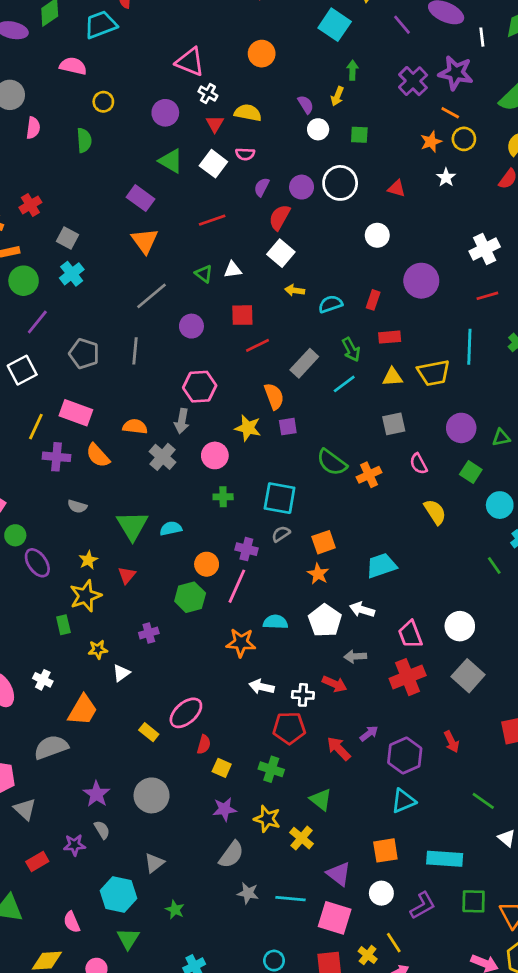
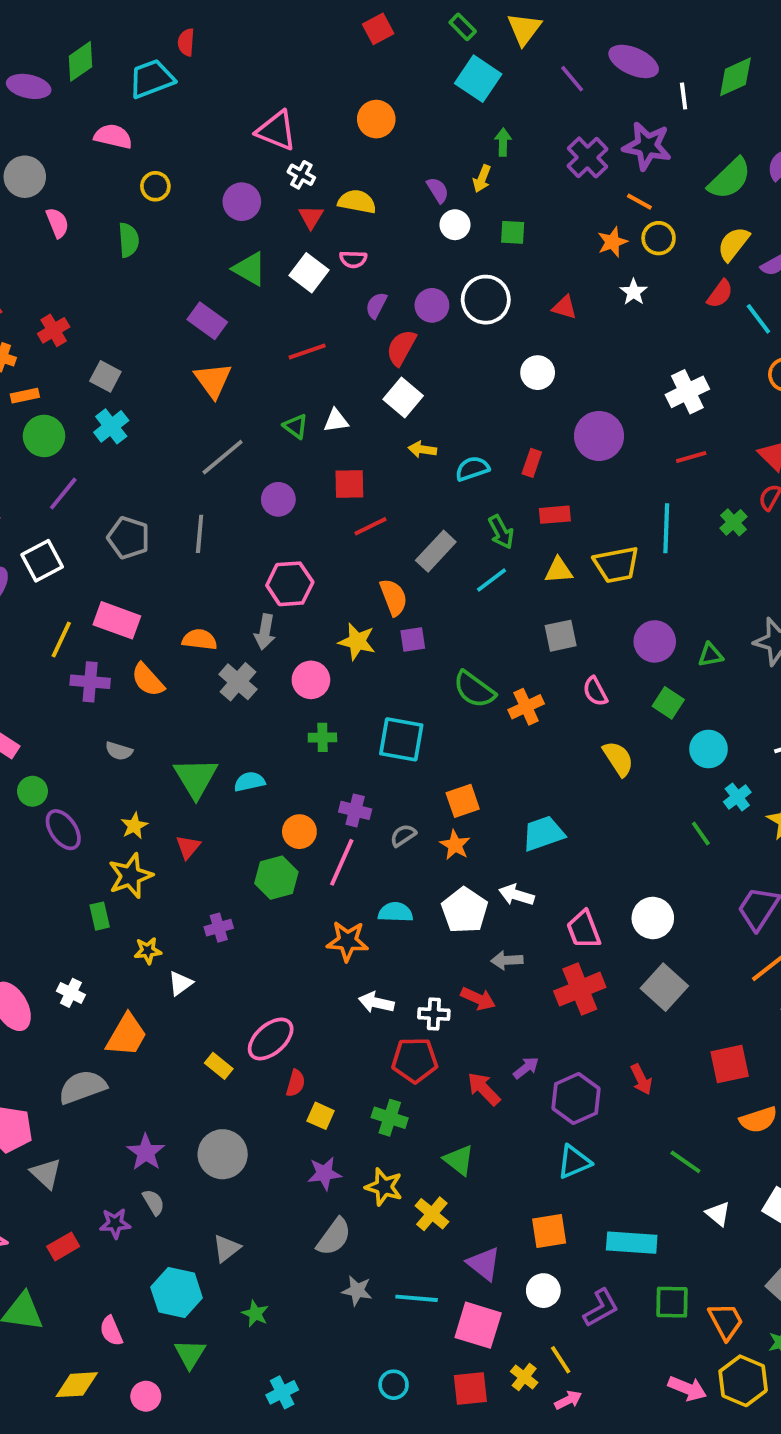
pink semicircle: (33, 128) -> (57, 223), turned -30
gray semicircle: (281, 534) -> (403, 835), moved

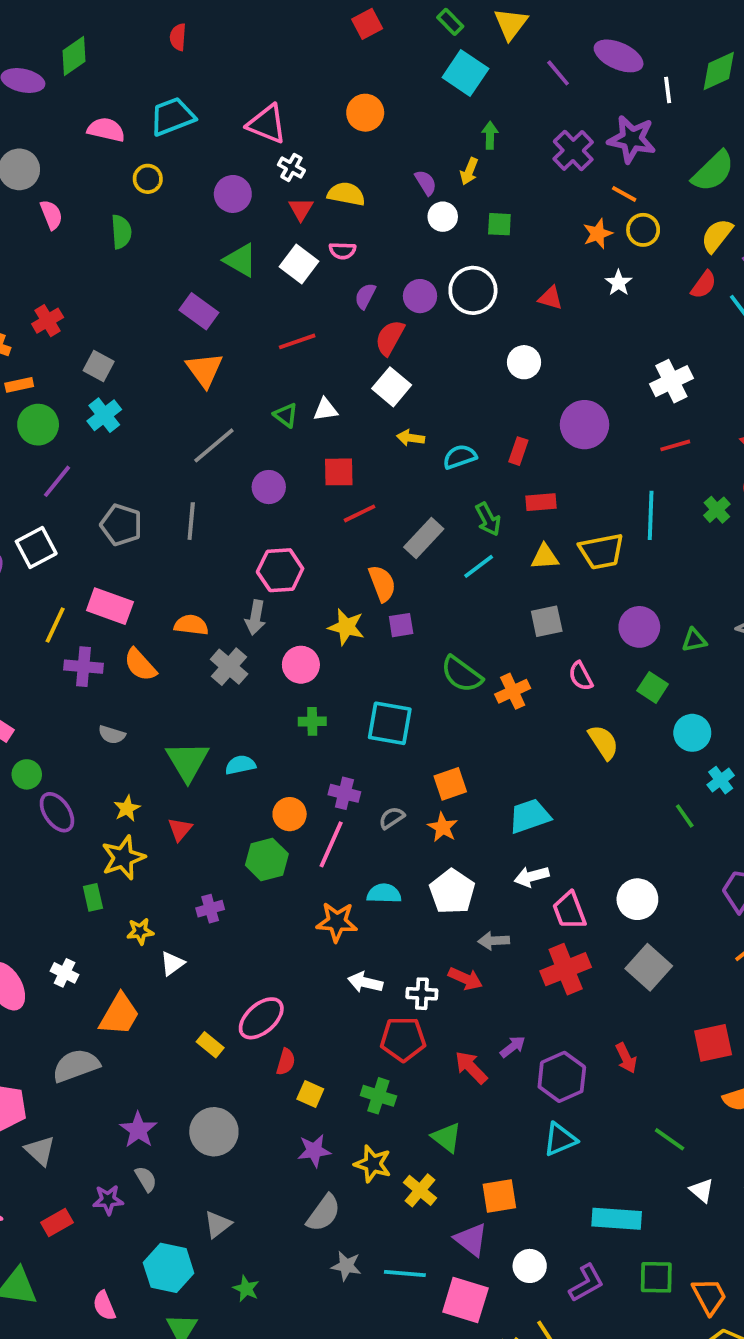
cyan trapezoid: (152, 79) -> (172, 116), moved
white arrow: (516, 895) -> (532, 876), moved, turned -32
orange square: (549, 1231) -> (499, 1196), moved

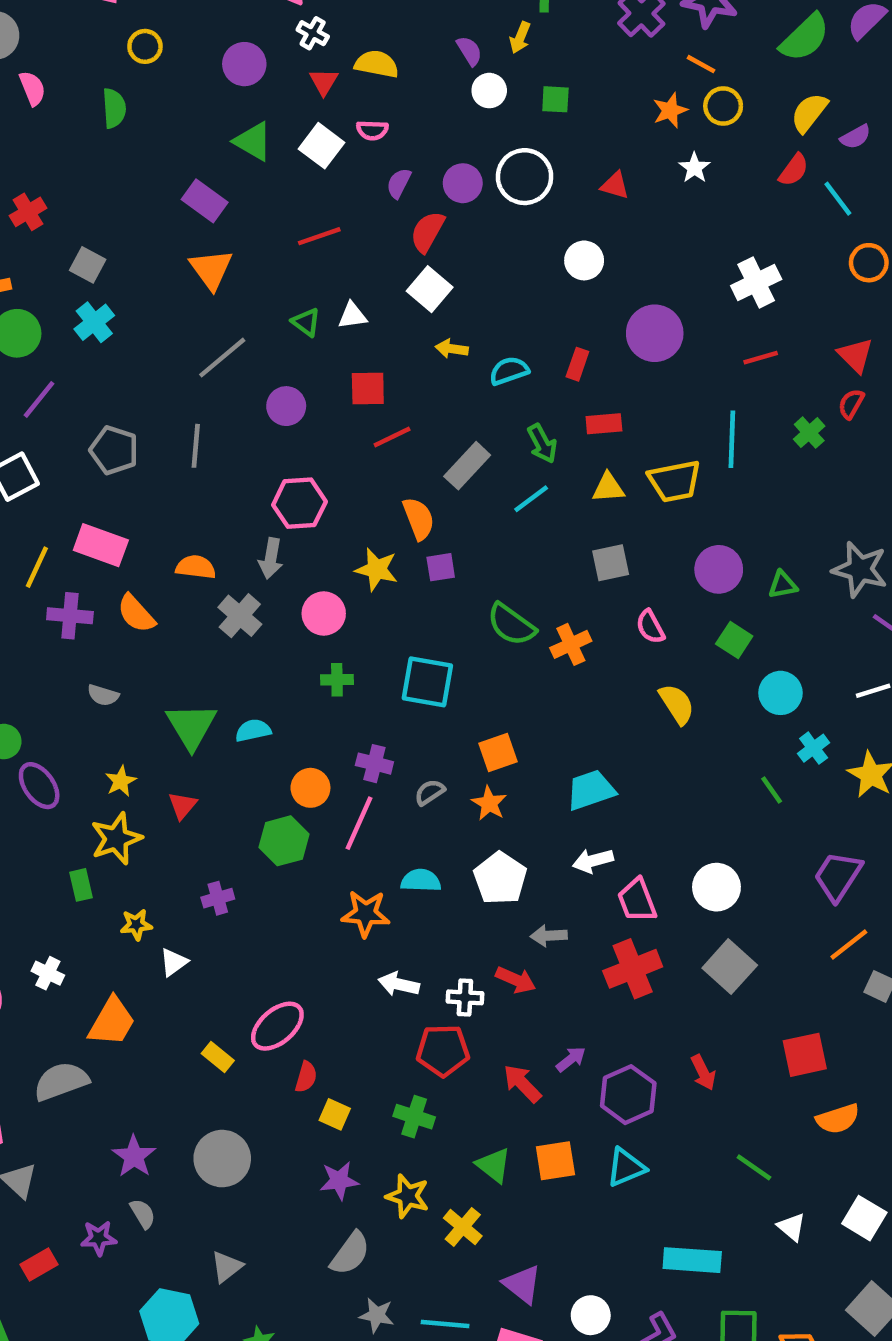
orange square: (499, 1196) -> (555, 1161), moved

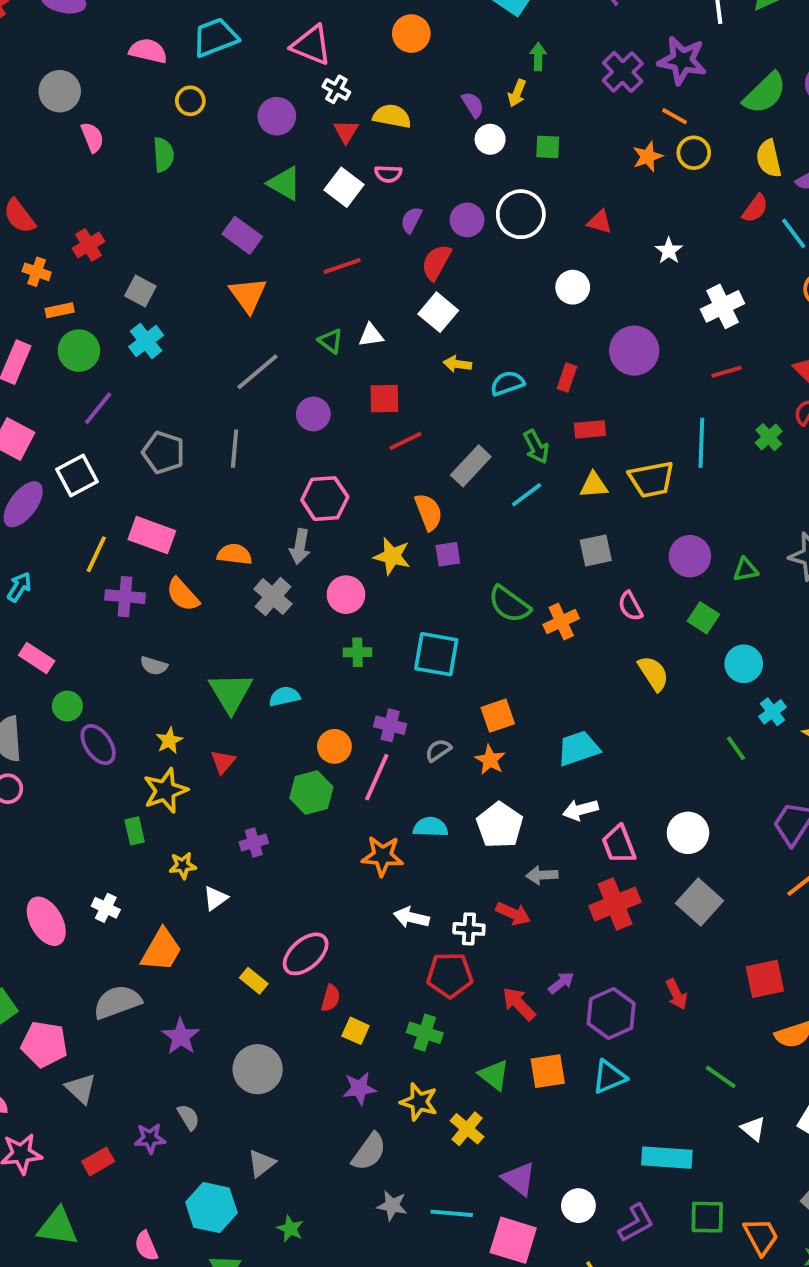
yellow semicircle: (809, 113) -> (769, 158), turned -51
white star: (694, 168) -> (669, 251), moved
purple star: (134, 1156) -> (181, 1037), moved

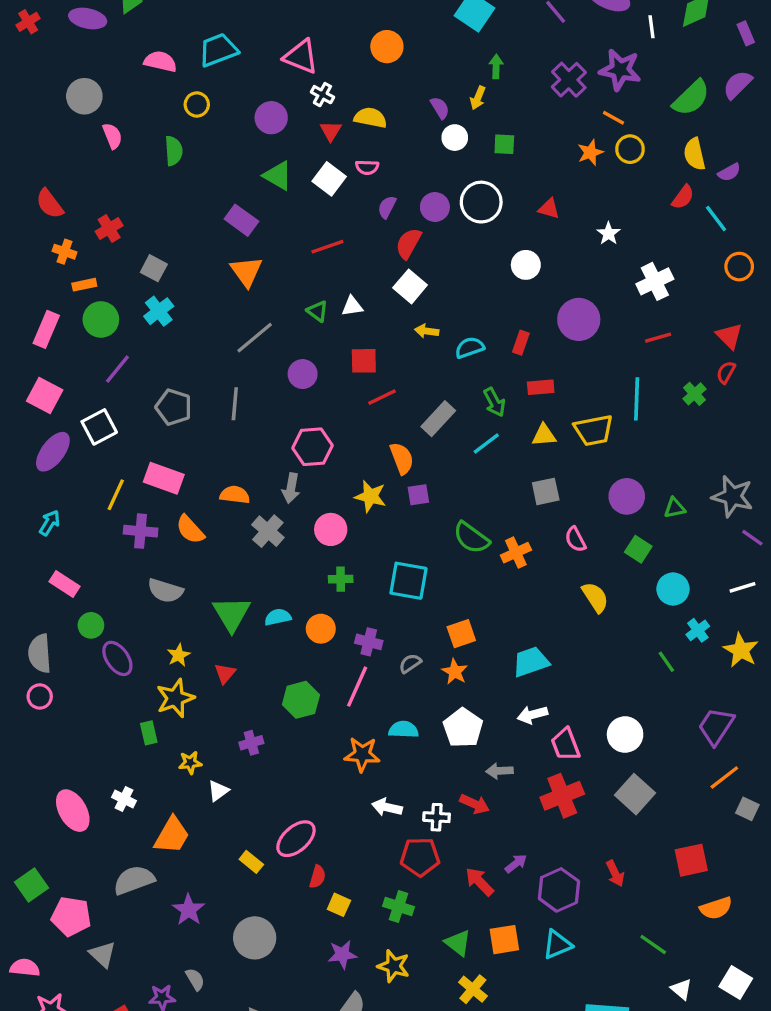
gray semicircle: (154, 666) -> (165, 591), size x1.5
orange circle: (334, 746) -> (321, 629), moved
yellow cross: (467, 1129) -> (473, 989), moved

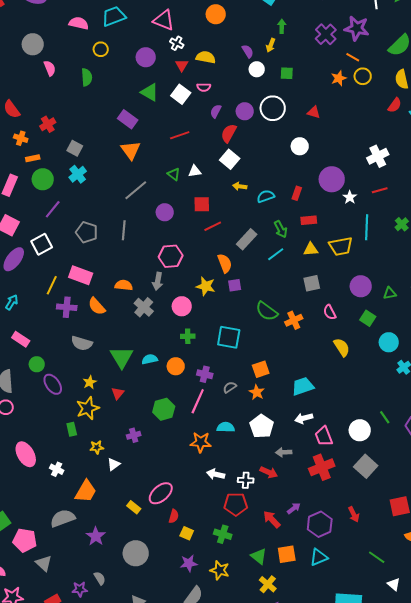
white star: (609, 233) -> (350, 197), moved
green line: (666, 662) -> (385, 417), moved
pink ellipse: (73, 811) -> (26, 454), moved

